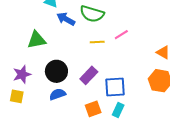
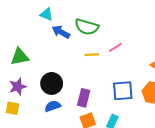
green triangle: (37, 40) -> (20, 57), moved
purple rectangle: (89, 75) -> (84, 98), moved, turned -30
blue square: (115, 87) -> (123, 91), moved

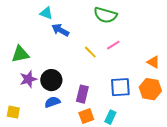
green semicircle: (87, 27) -> (105, 15), moved
yellow line: (92, 55) -> (90, 52), turned 48
purple star: (18, 87) -> (28, 79), moved
yellow square: (12, 108) -> (13, 112), moved

